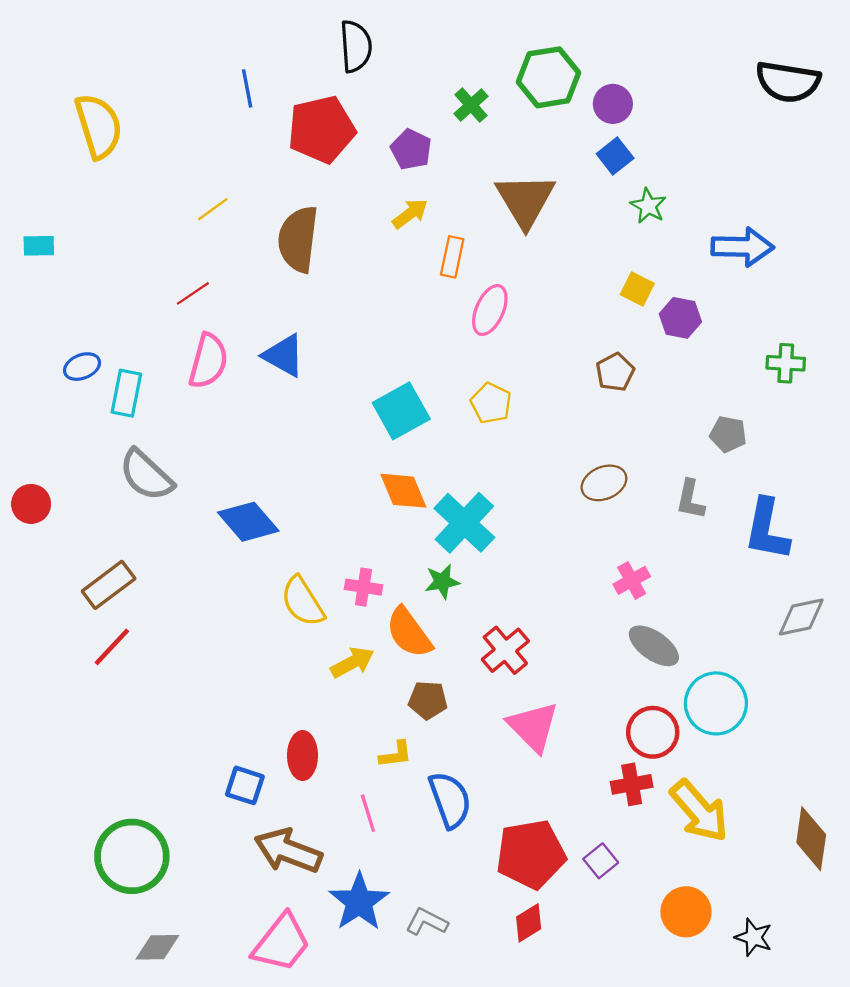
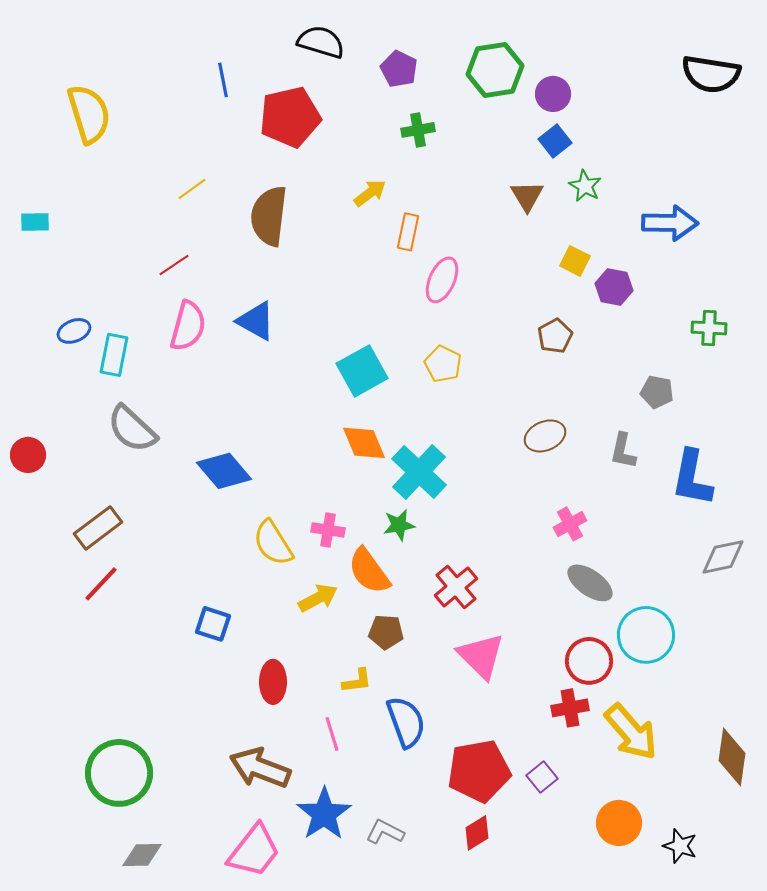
black semicircle: (356, 46) -> (321, 42), turned -69
green cross: (471, 105) -> (418, 130), moved, turned 32
purple pentagon: (411, 149) -> (399, 69), moved
brown triangle: (525, 200) -> (527, 196), moved, size x0.6
blue square: (245, 785) -> (213, 624), moved

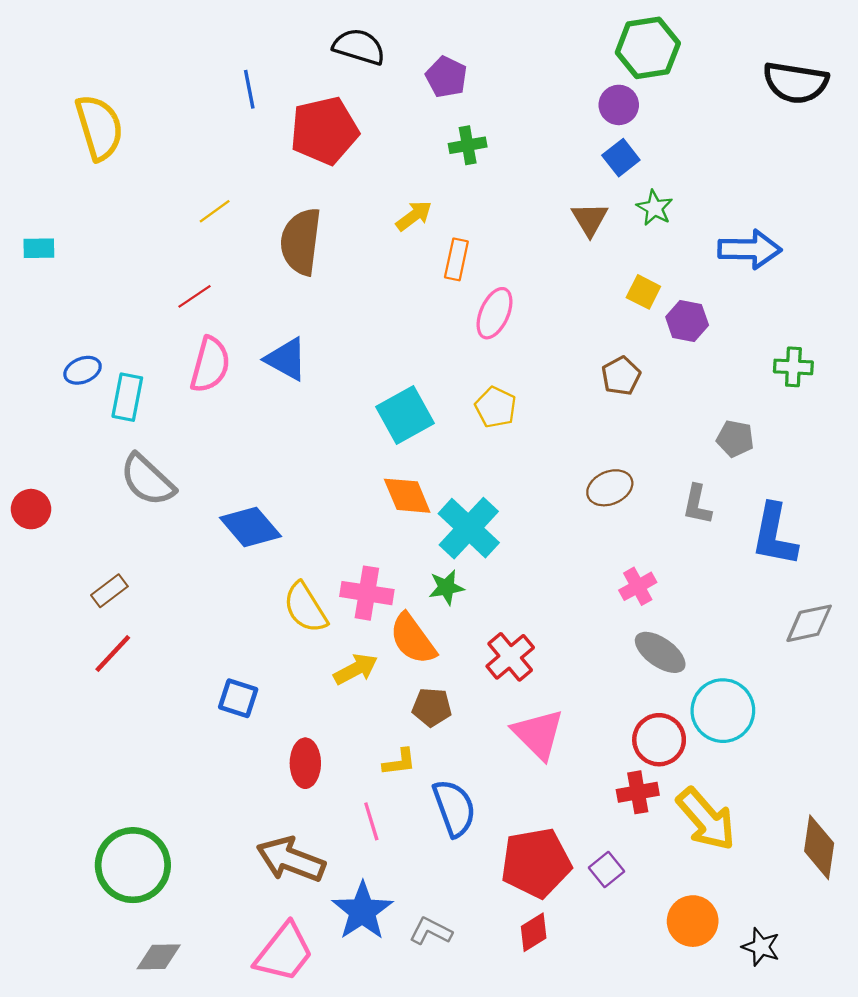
green hexagon: (495, 70) -> (648, 48), moved
brown rectangle: (98, 528) -> (109, 591), size x0.7
pink cross: (328, 530) -> (367, 593), size x1.4

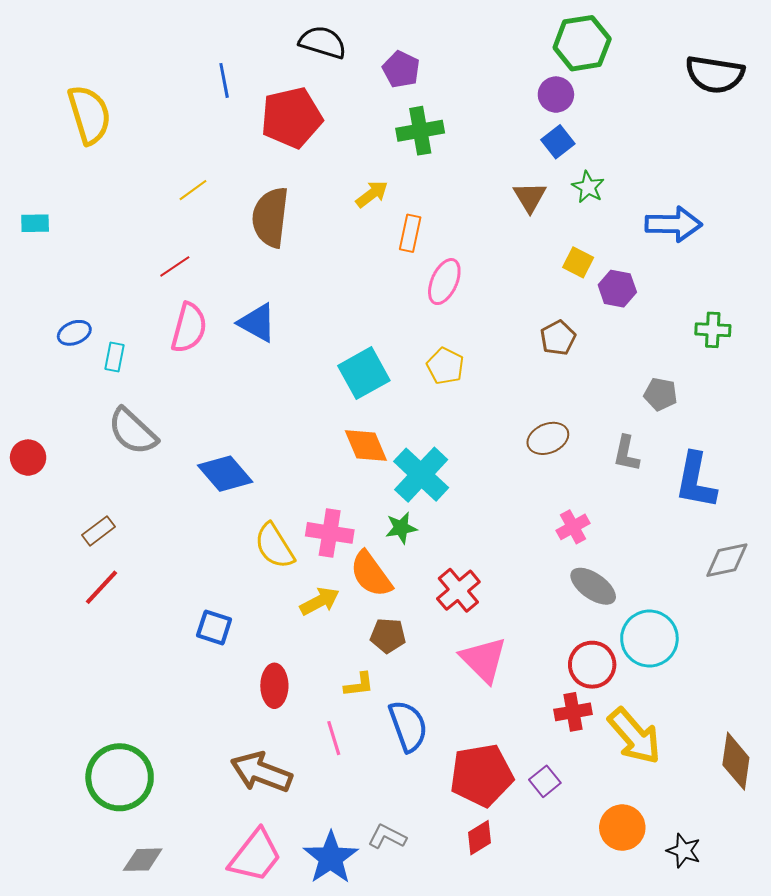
green cross: (468, 145) -> (420, 131), size x1.4
cyan rectangle: (127, 397) -> (115, 357), size x0.7
blue star: (362, 911) -> (331, 858), moved

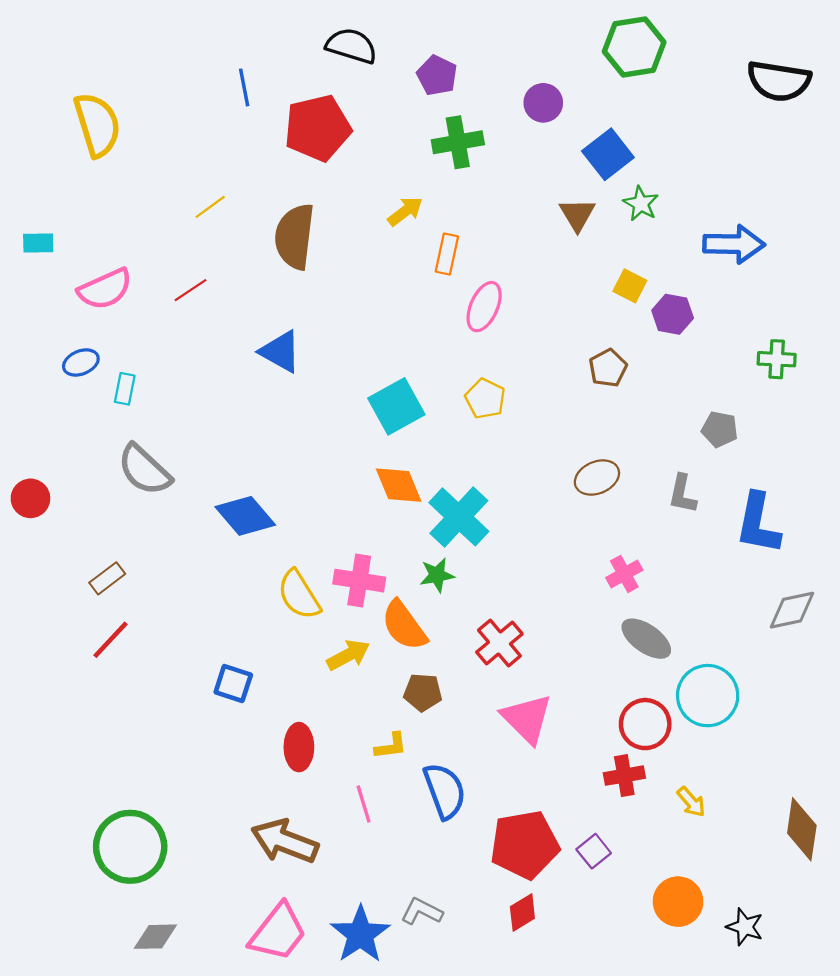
purple circle: (556, 95) -> (543, 103), moved
blue square: (558, 142) -> (608, 154), size x1.4
pink semicircle: (189, 328) -> (105, 289), moved, turned 51
yellow arrow: (634, 736) -> (691, 802), size x0.5

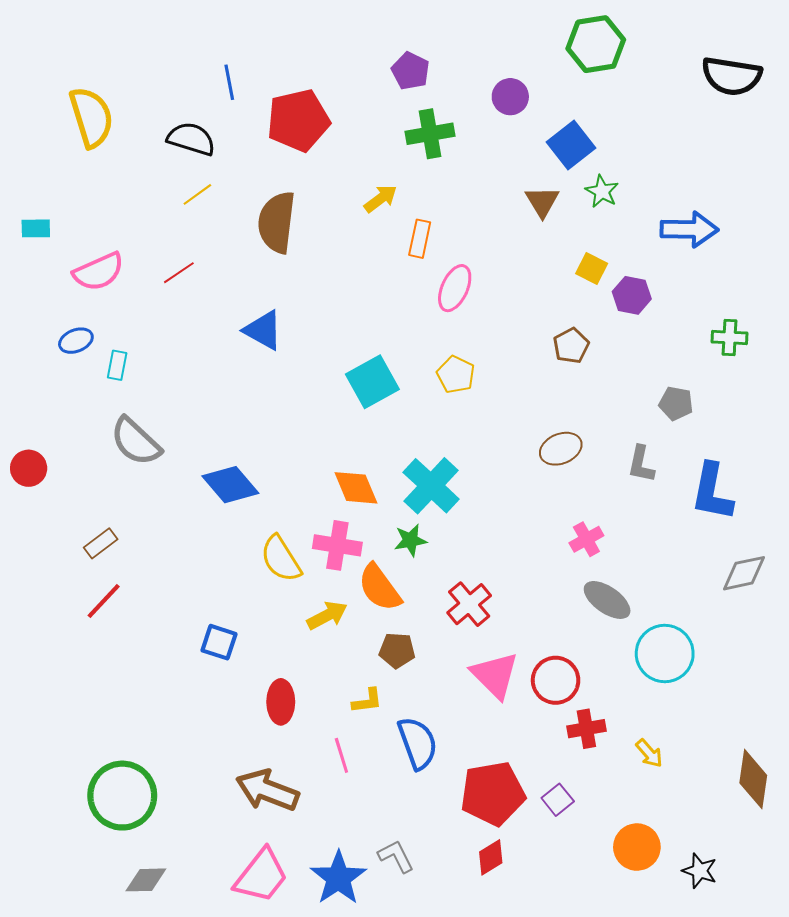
black semicircle: (352, 46) -> (191, 139), moved
orange diamond: (399, 485) -> (356, 488), moved
red circle: (645, 724) -> (556, 680), moved
gray L-shape: (422, 911) -> (396, 856), turned 36

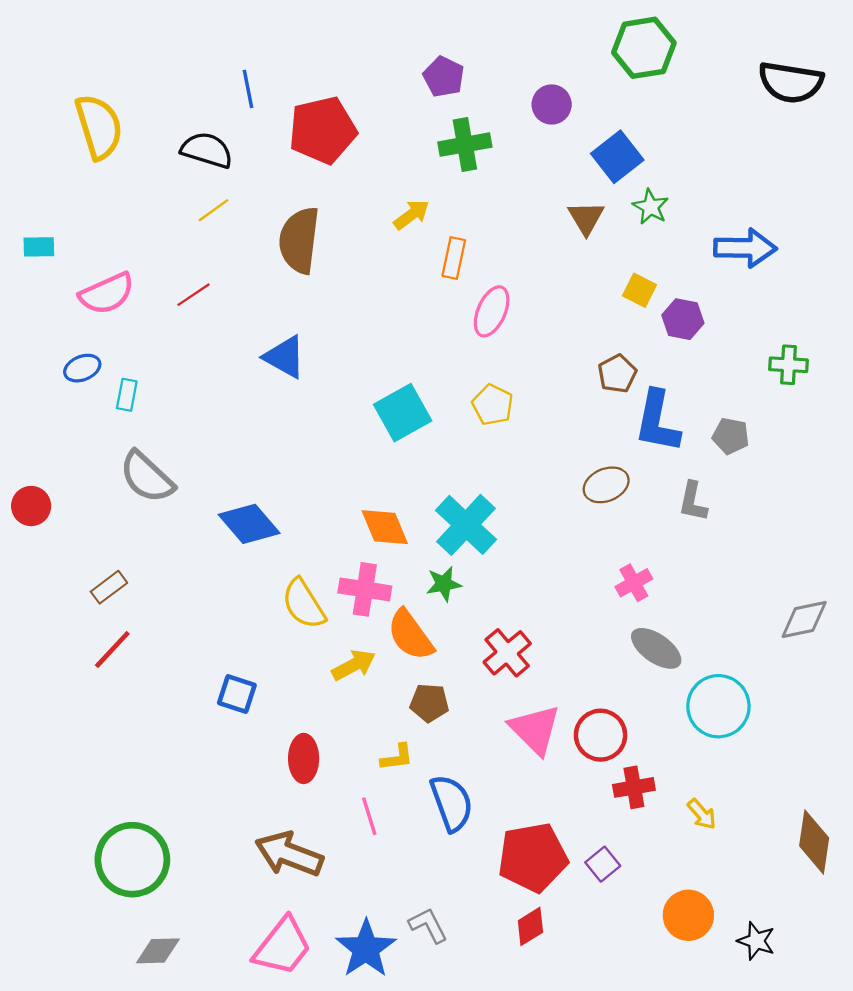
blue L-shape: (712, 492) -> (657, 421), moved

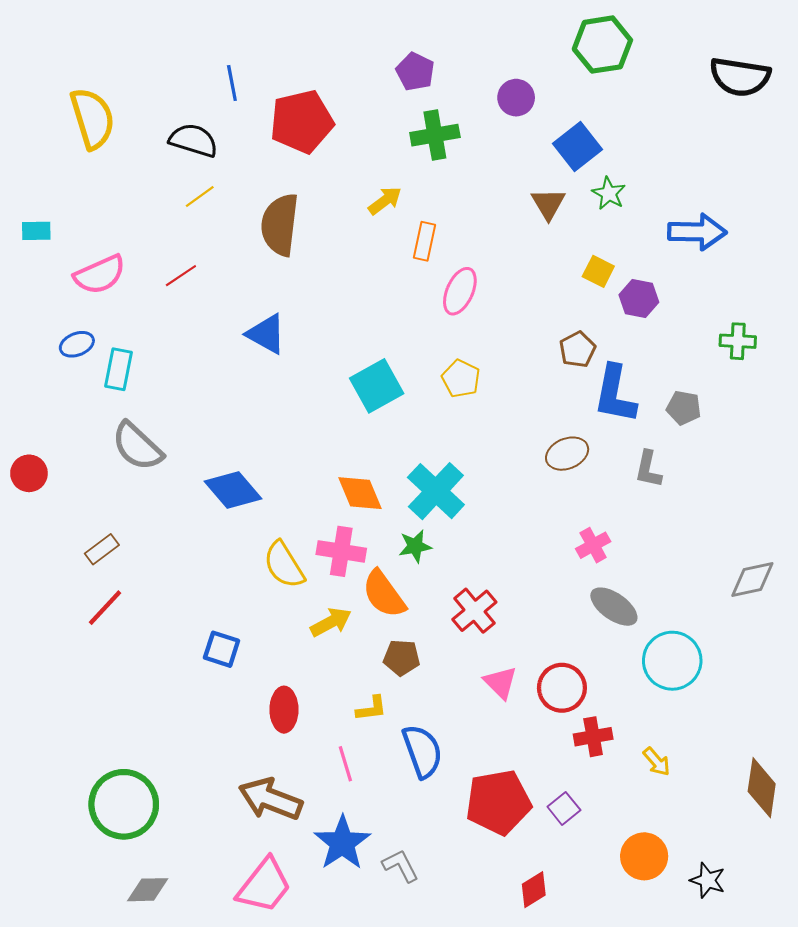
cyan rectangle: (127, 395) -> (119, 369), size x1.4
pink triangle: (535, 730) -> (500, 683), size x0.7
red diamond: (530, 926) -> (534, 890), moved
blue star: (366, 949) -> (342, 843), moved

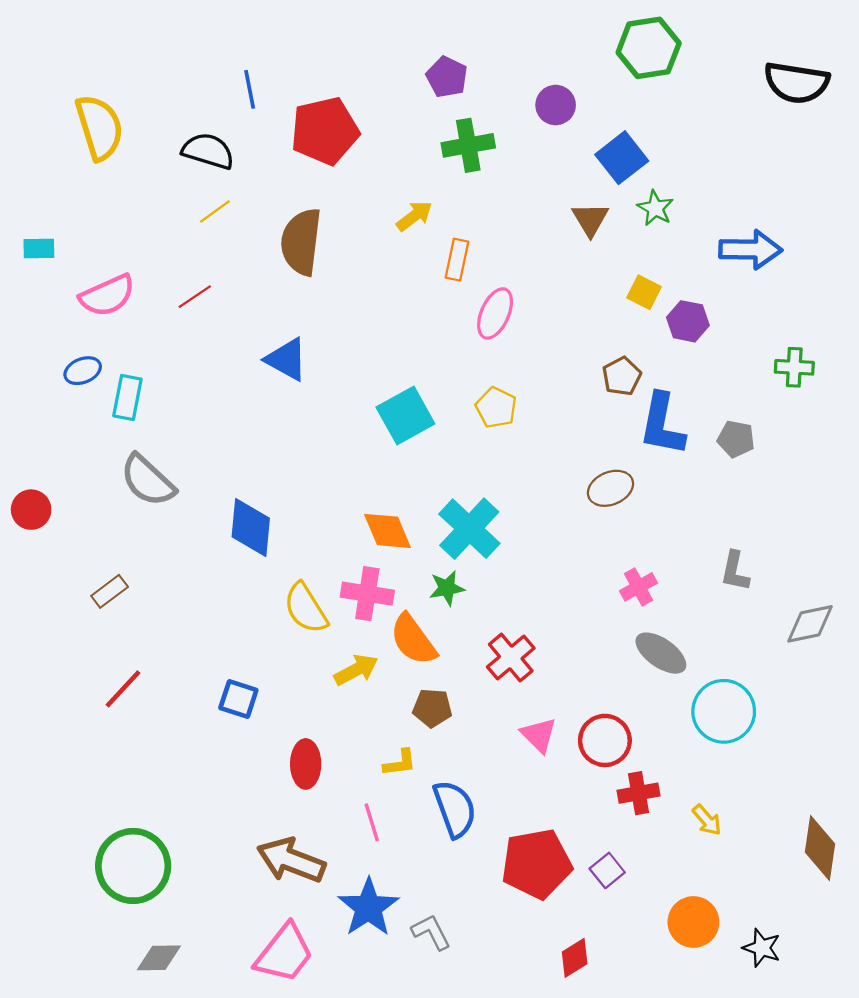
gray L-shape: (648, 469) -> (735, 571), moved
blue diamond: (233, 490) -> (251, 528), turned 46
red line: (105, 608) -> (123, 689), moved

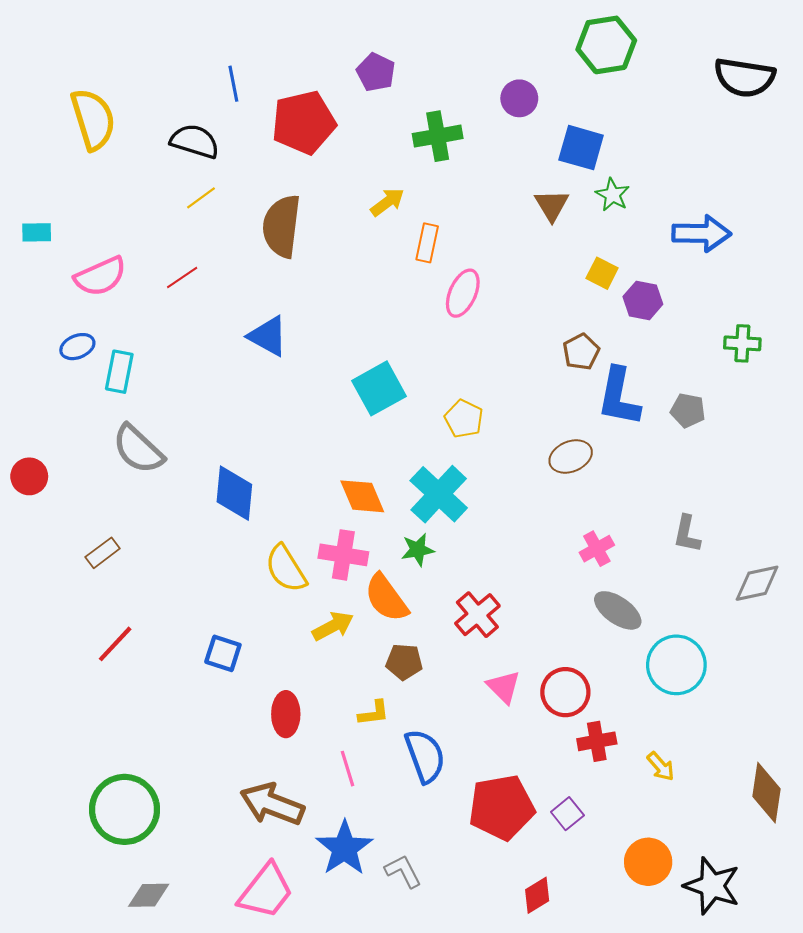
purple pentagon: (447, 77) -> (376, 72), moved
blue square: (622, 158) -> (581, 148), turned -36
yellow pentagon: (496, 408) -> (464, 419), moved
black star: (762, 948) -> (712, 886), size x1.6

